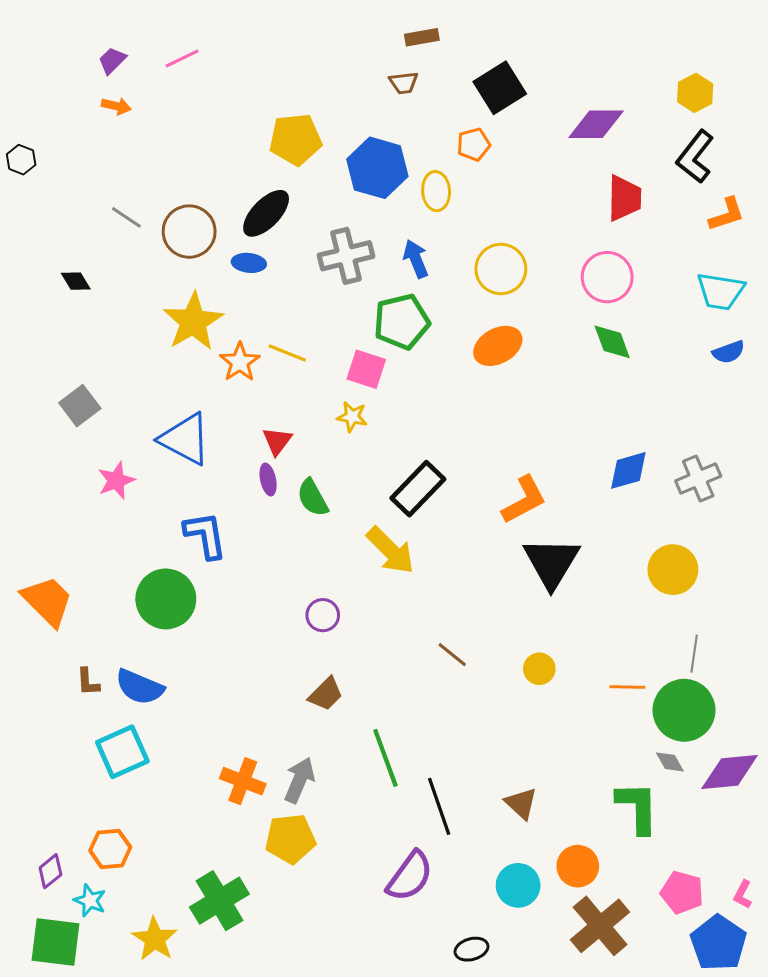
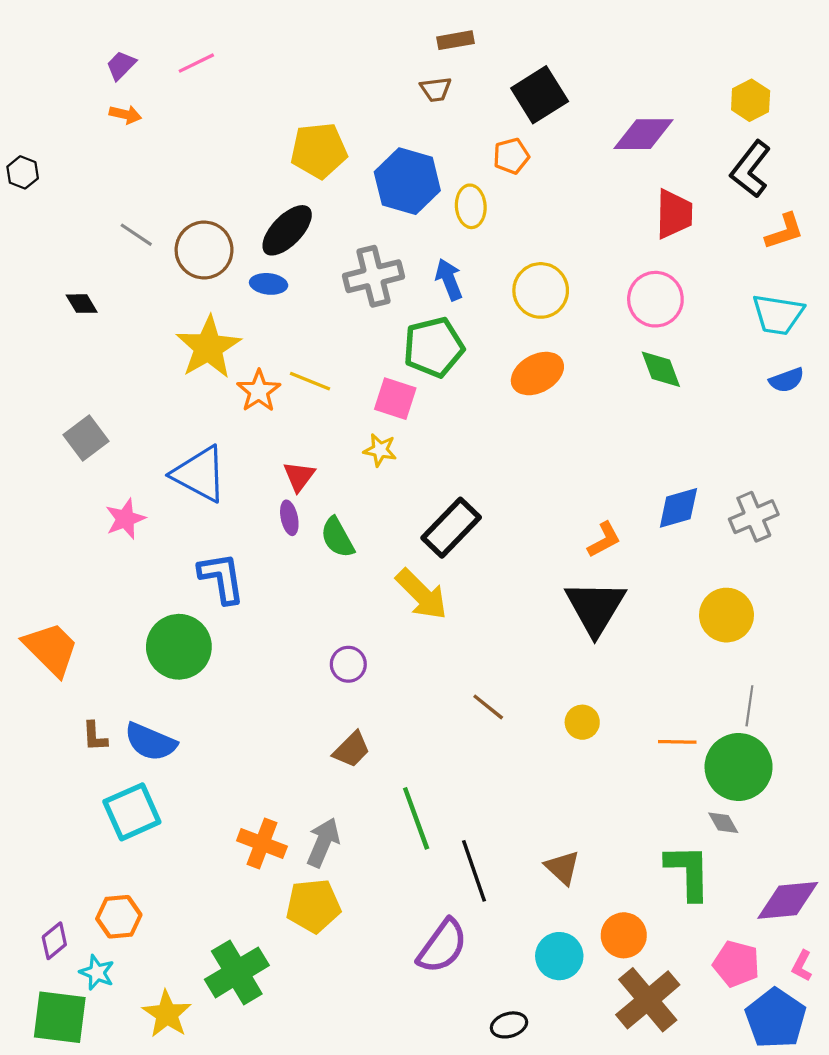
orange L-shape: (524, 500) -> (604, 540), moved, size x0.7
purple diamond: (730, 772) -> (788, 900), moved

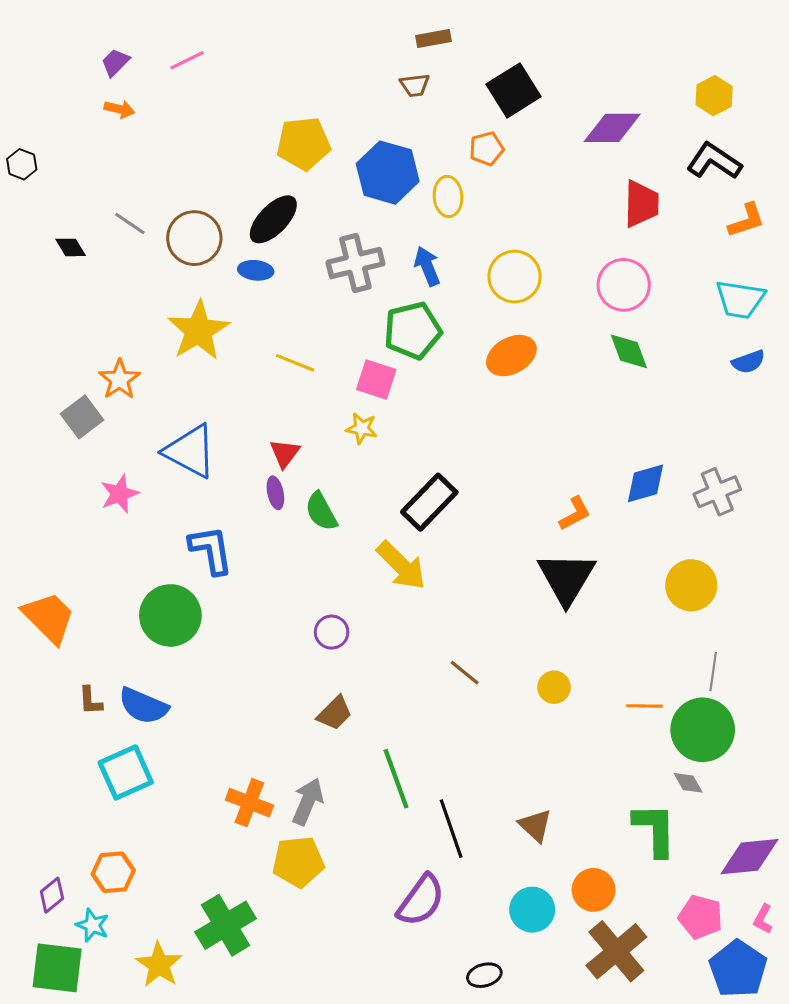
black L-shape: (751, 169) -> (714, 161), turned 86
black diamond: (82, 304) -> (71, 247), moved
orange star: (259, 391) -> (119, 379), moved

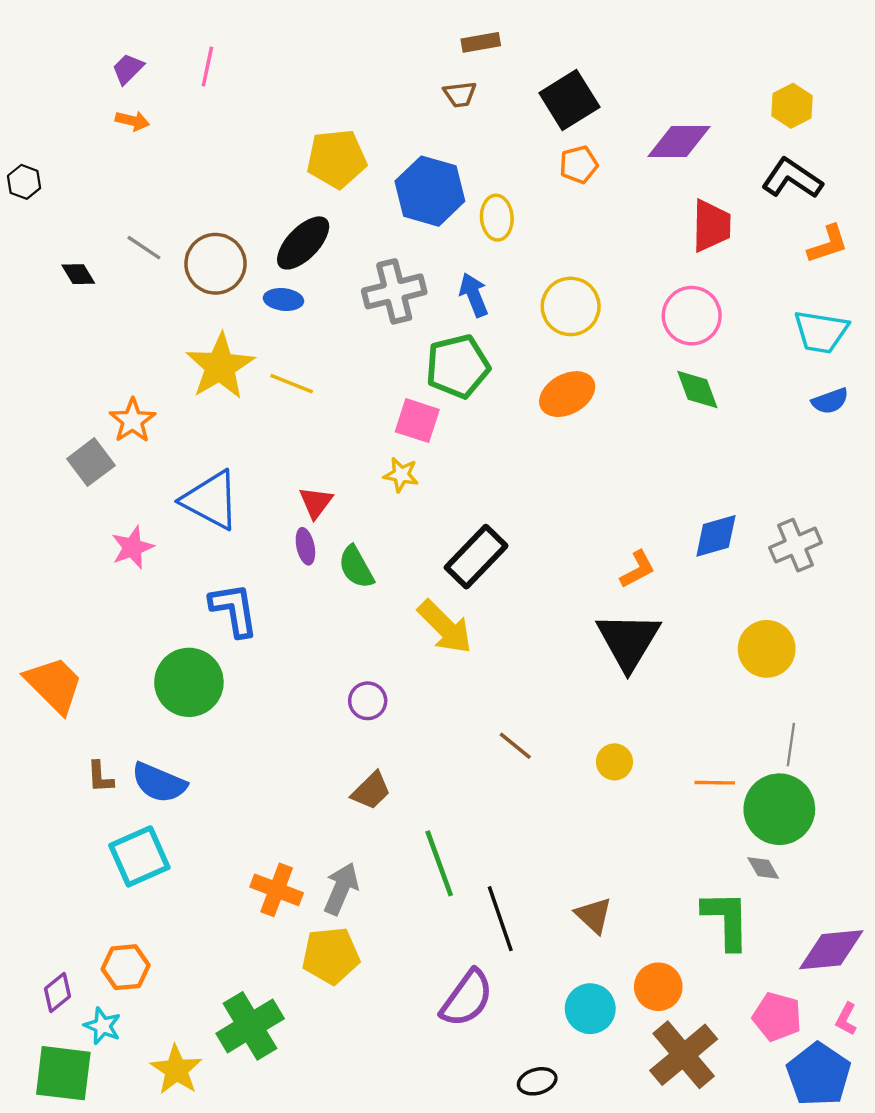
pink line: (187, 60) -> (207, 67), turned -52
orange pentagon: (486, 149) -> (579, 165), moved
yellow line: (295, 363) -> (292, 384), moved

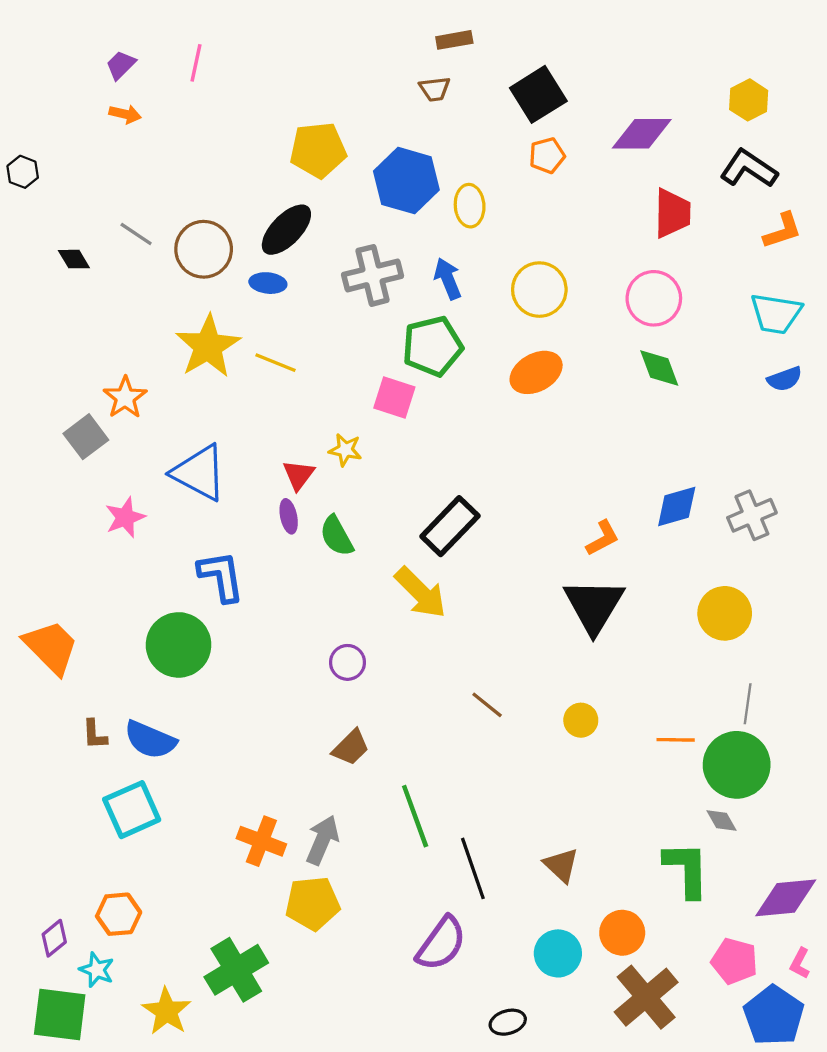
yellow star: (401, 475) -> (345, 450), moved

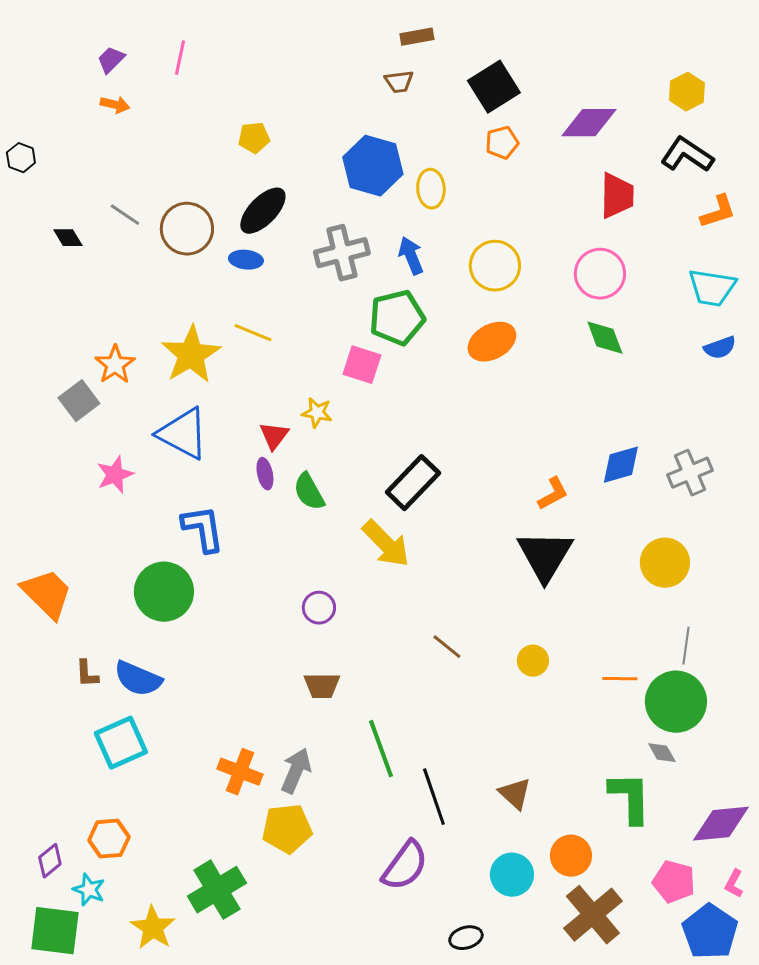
yellow pentagon: (318, 150) -> (254, 138), moved, size x0.6
yellow star: (208, 346) -> (191, 355), moved
brown trapezoid: (351, 747) -> (322, 686), turned 45

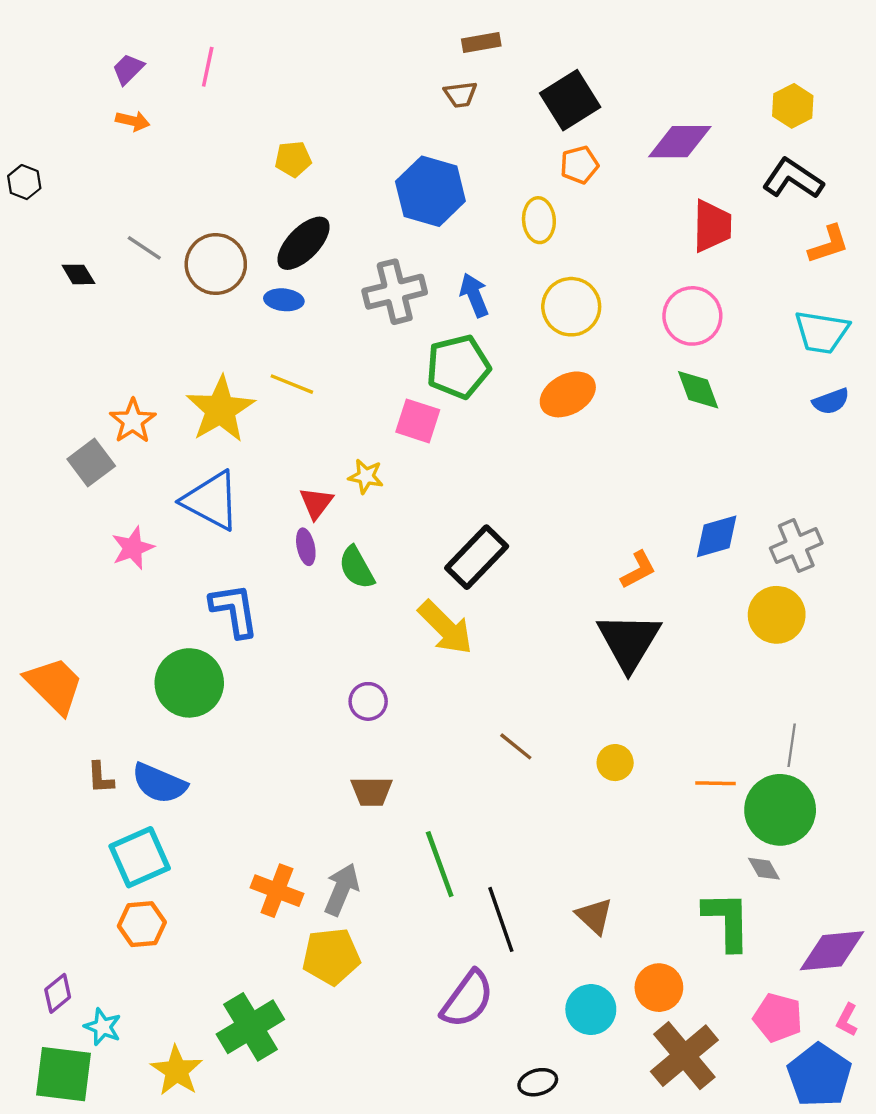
yellow ellipse: (431, 189) -> (539, 220), moved
yellow circle: (665, 563) -> (777, 615), moved
orange hexagon: (109, 839) -> (142, 924), moved

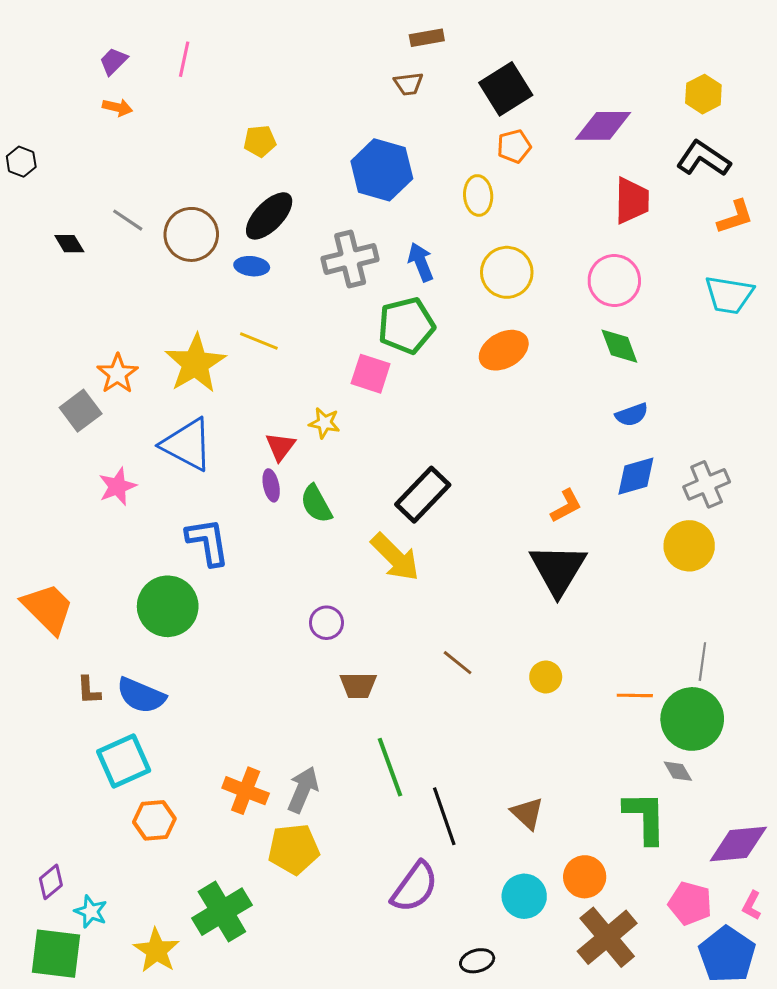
blue semicircle: (831, 401) -> (632, 415), moved
brown trapezoid: (372, 791) -> (358, 685), moved
orange hexagon: (142, 924) -> (154, 820), moved

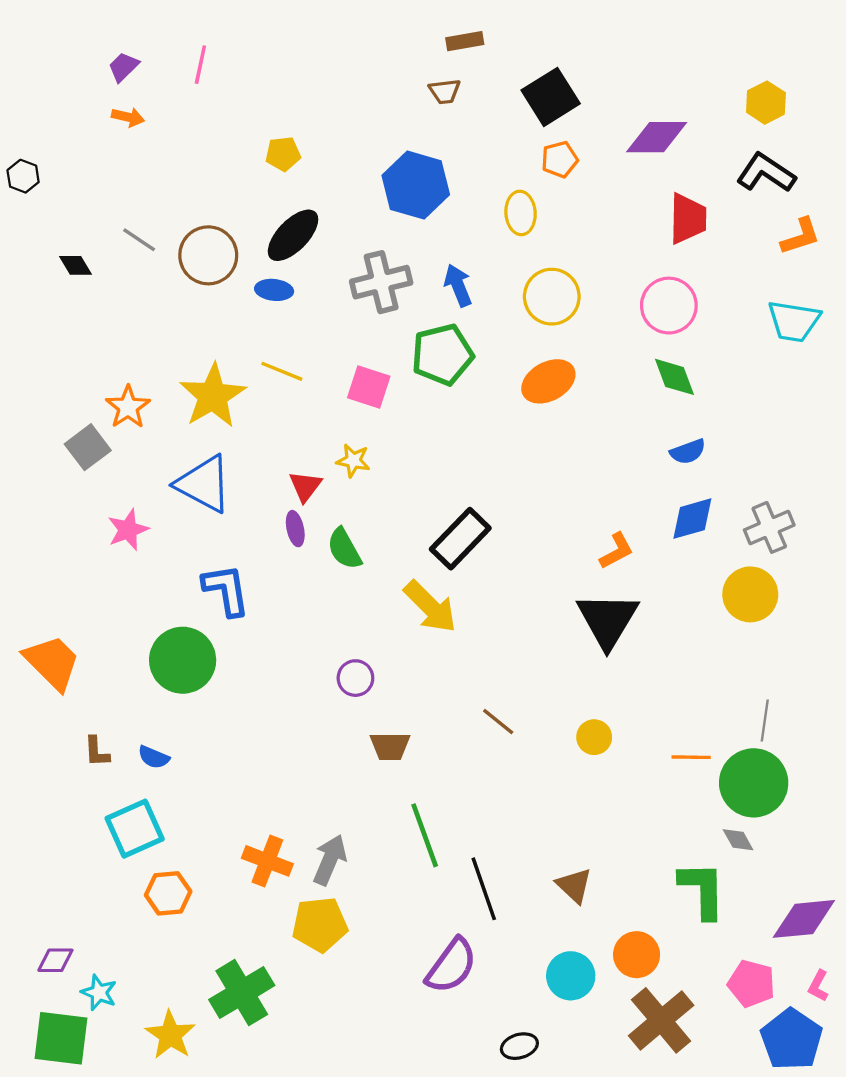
pink square: (371, 374) -> (369, 387), moved
blue semicircle: (141, 695) -> (154, 757), size x0.6
purple diamond: (51, 882) -> (55, 960), turned 40

